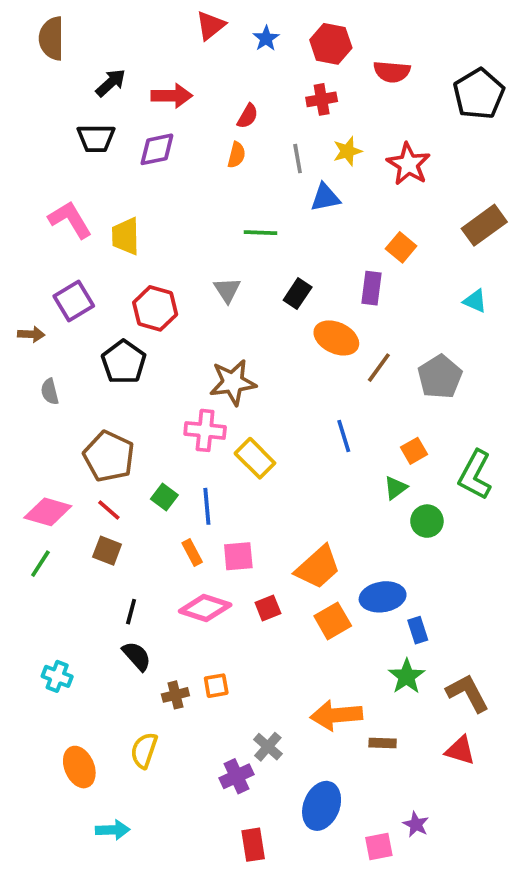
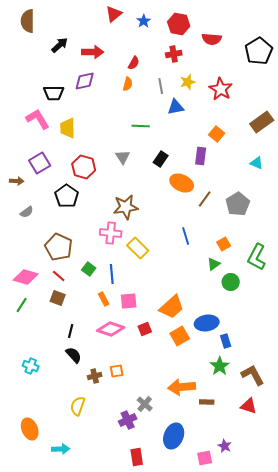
black trapezoid: (96, 138) -> (54, 93), moved
gray semicircle: (50, 392) -> (27, 212), turned -112
orange ellipse: (79, 767) -> (30, 429), moved

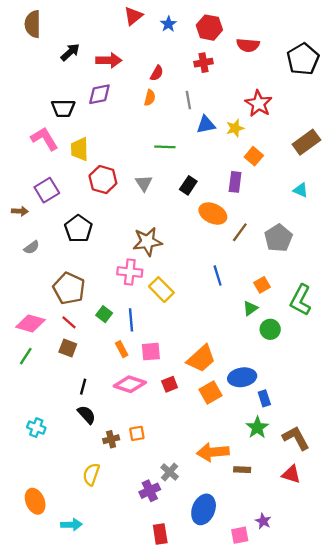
yellow star: (188, 82) -> (235, 128), moved
red hexagon: (84, 167) -> (103, 180), moved

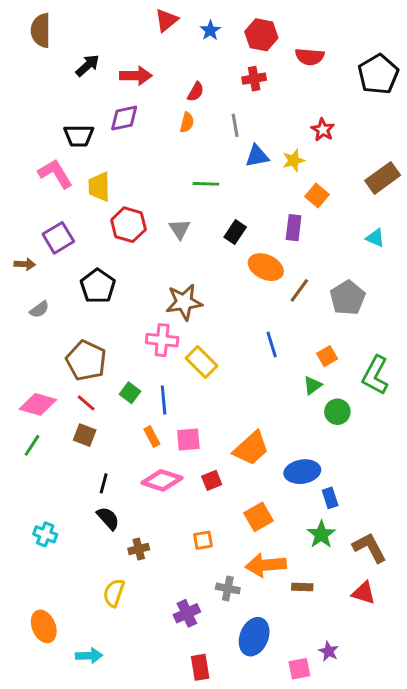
red star: (258, 104) -> (323, 130), size x0.7
orange square: (211, 392) -> (258, 517), moved
orange square: (137, 433) -> (203, 540), moved
gray cross: (170, 472) -> (228, 588), moved, turned -30

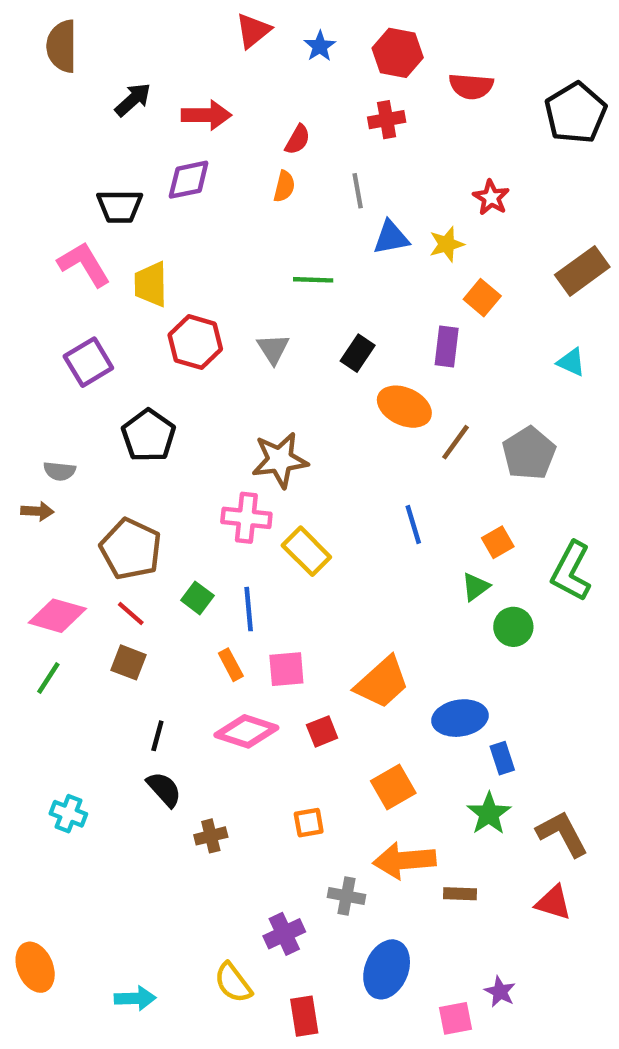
brown arrow: (25, 264) -> (37, 511), moved
gray semicircle: (39, 309) -> (60, 471), turned 42
yellow semicircle: (114, 593) -> (233, 983), moved, turned -56
orange ellipse: (44, 626) -> (35, 967), moved

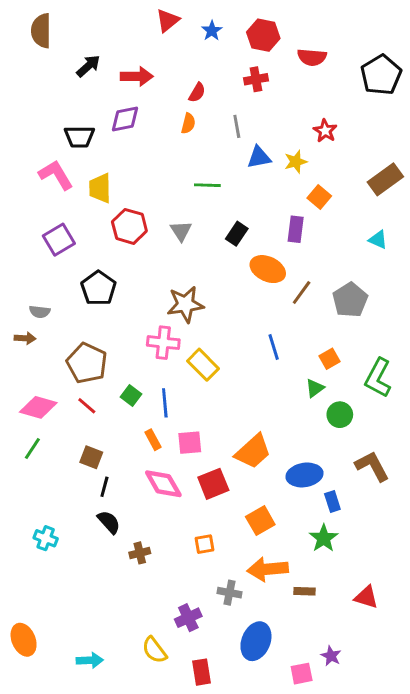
brown square: (129, 662) -> (91, 457), moved
pink diamond: (246, 731) -> (163, 484), turned 42
red square: (322, 731) -> (213, 484), size x1.5
brown L-shape: (562, 834) -> (372, 466), moved

